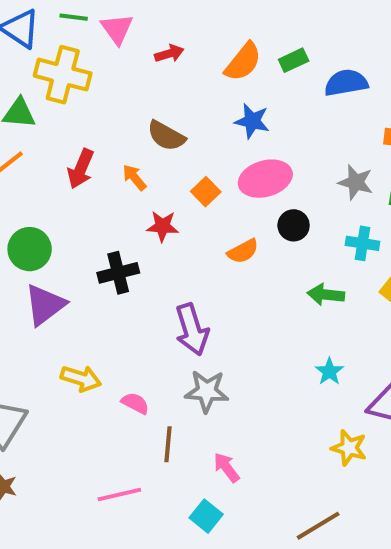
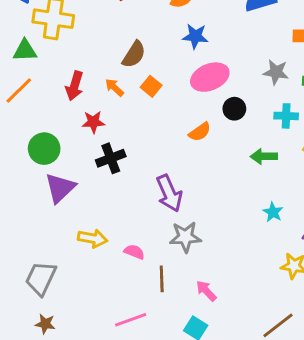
brown semicircle: (166, 136) -> (134, 54), turned -80
orange square: (206, 192) -> (151, 86), moved
red star: (162, 226) -> (93, 122), moved

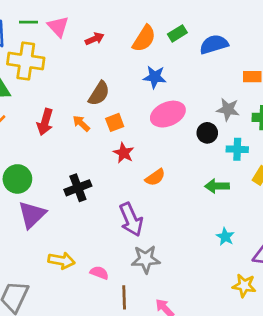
orange square: (151, 86) -> (115, 122), turned 30
black circle: (234, 109) -> (207, 133), moved
red star: (93, 122) -> (124, 153), moved, turned 30
orange semicircle: (200, 132) -> (155, 177), moved

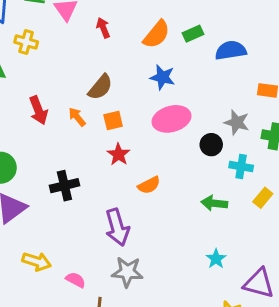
red arrow: (95, 39) -> (103, 28), turned -96
yellow cross: (26, 61) -> (26, 42), size x0.6
red arrow: (45, 122) -> (38, 110), turned -45

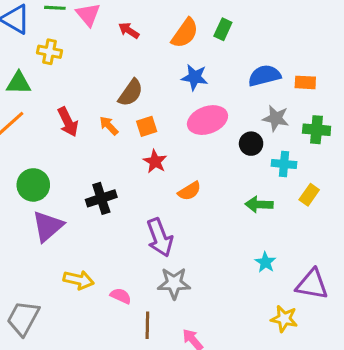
red arrow: (103, 28) -> (129, 30), turned -30
green rectangle: (193, 34) -> (223, 29), turned -36
blue semicircle: (231, 50) -> (264, 76), moved

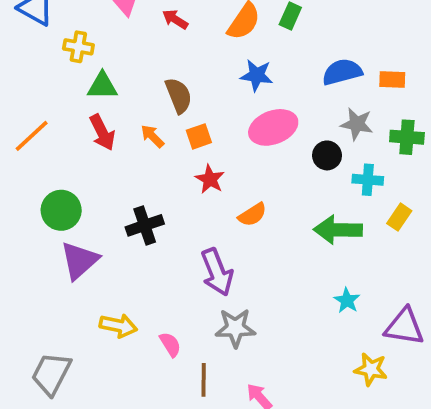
green triangle: (19, 83) -> (102, 86), moved
brown semicircle: (131, 93) -> (179, 95), turned -56
green arrow: (259, 204) -> (338, 230), size x1.4
pink semicircle: (121, 296) -> (170, 344), turned 35

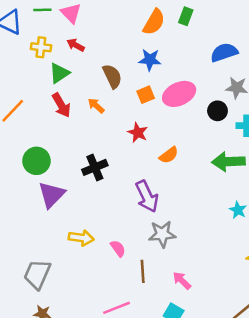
red arrow: (175, 19) -> (76, 45), moved
blue star: (257, 75) -> (150, 60), moved
green triangle: (102, 86) -> (59, 73), turned -30
orange square: (199, 136) -> (146, 95), moved

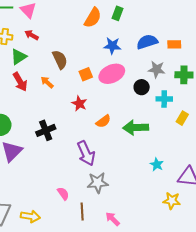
blue star: (150, 60) -> (112, 46), moved
green arrow: (228, 162) -> (136, 128), moved
yellow arrow: (81, 238) -> (30, 216), moved

